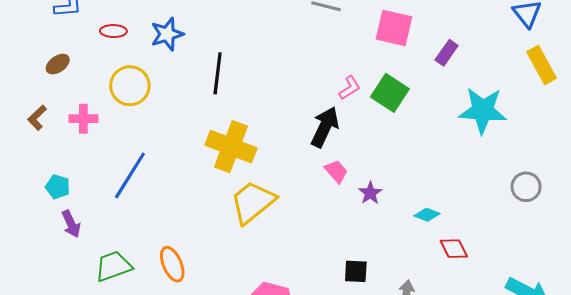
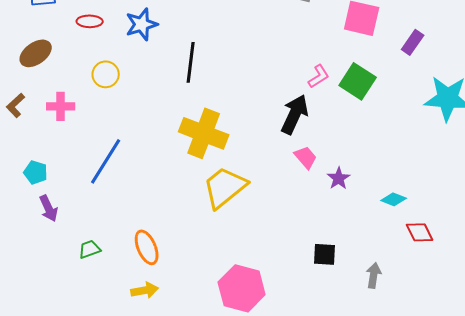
brown ellipse: (58, 64) -> (36, 53), size x1.4
yellow circle: (130, 86) -> (106, 74), size x0.7
green trapezoid: (113, 266) -> (90, 249), size x0.6

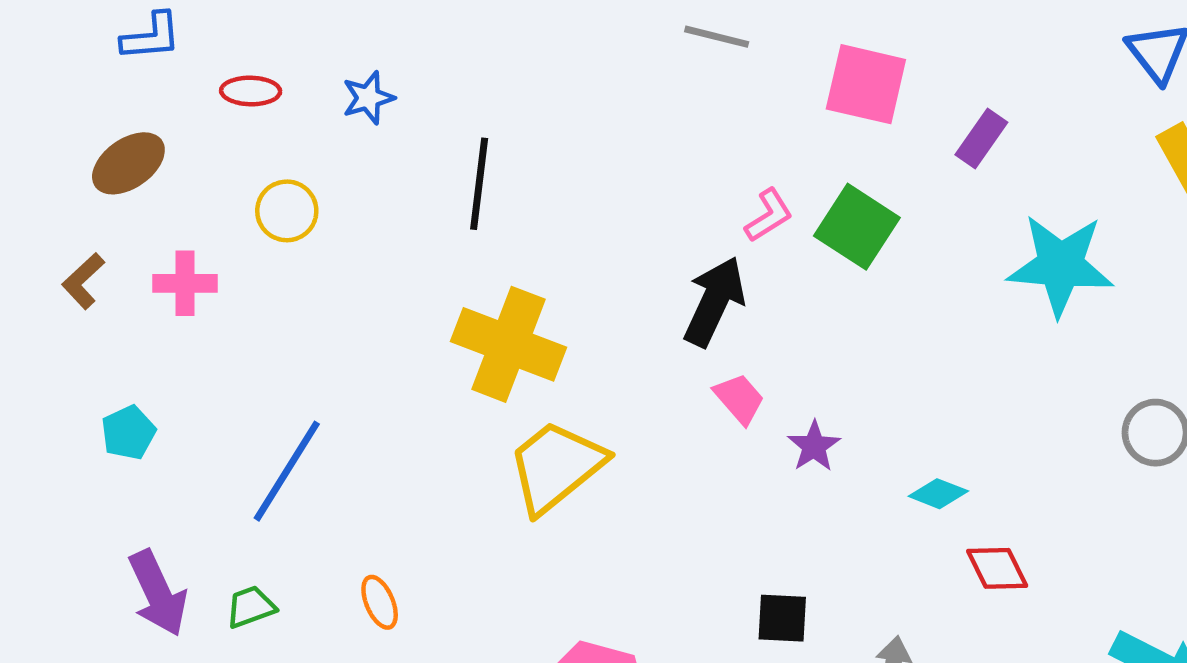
blue star: (142, 24) -> (368, 98), size x0.7
blue line: (106, 161) -> (287, 471), moved
cyan pentagon: (36, 172) -> (128, 433), turned 30
purple arrow: (49, 208) -> (158, 593), moved, size x1.4
orange ellipse: (147, 247) -> (380, 602), size x0.7

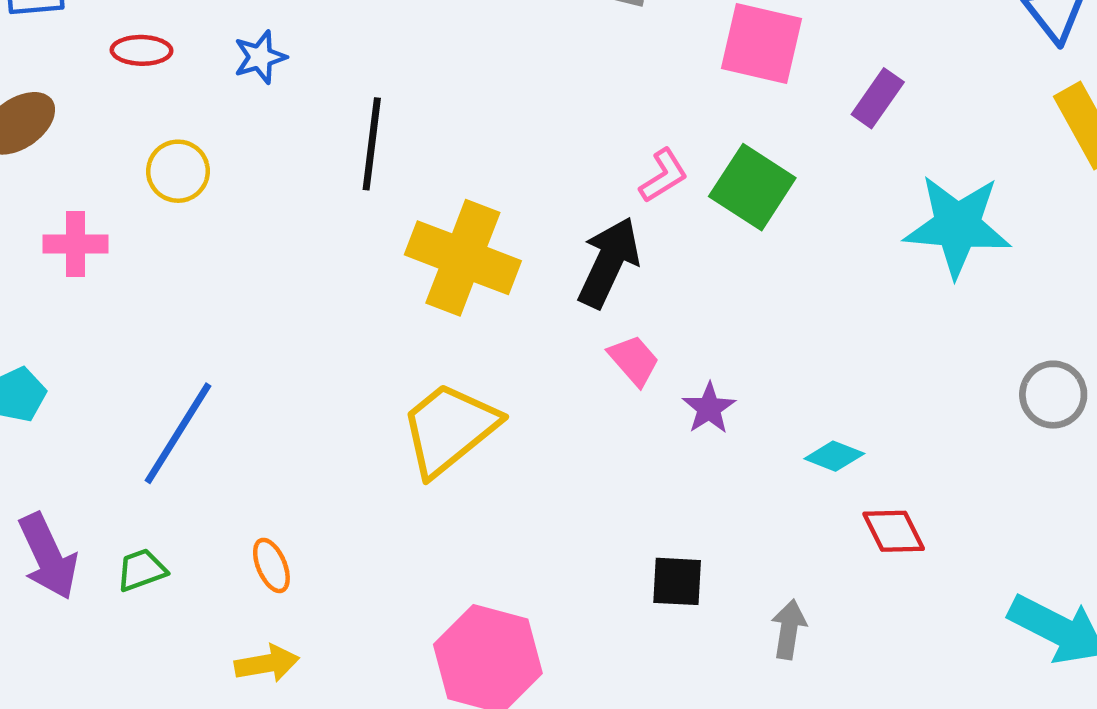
yellow cross: (509, 344) -> (463, 258), moved

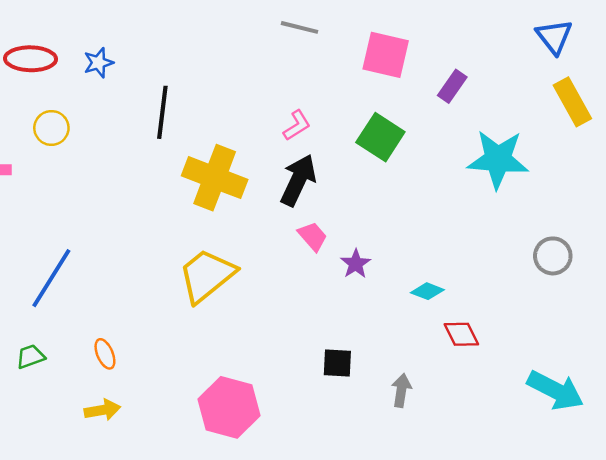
red ellipse: (142, 50) -> (31, 59), size x1.5
pink L-shape: (663, 176) -> (297, 125), moved

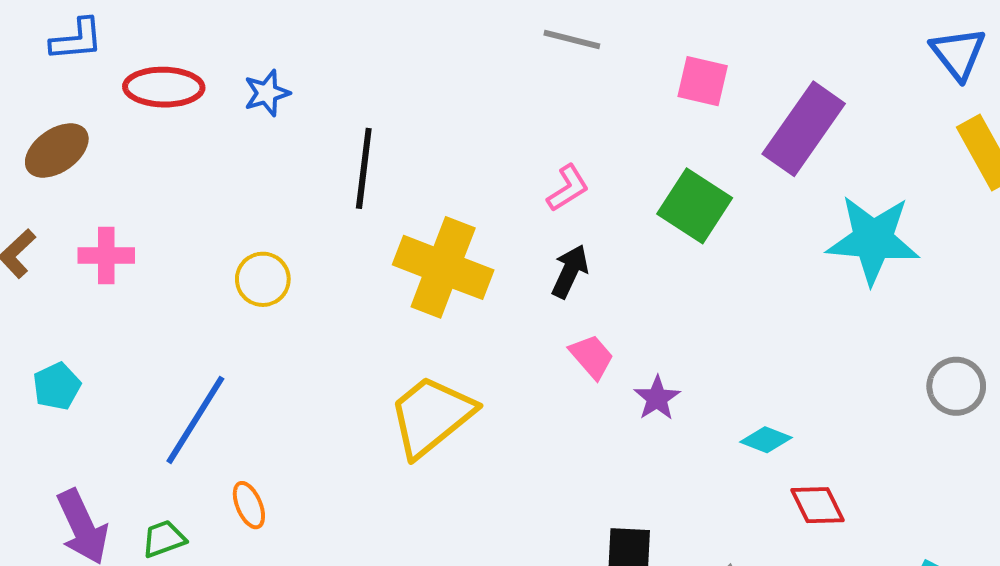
pink square: (386, 55) -> (703, 81), size x0.7
purple rectangle: (452, 86) -> (804, 129), size x1.8
yellow circle: (51, 128) -> (263, 279), moved
black arrow: (298, 180) -> (570, 271), size x0.7
orange ellipse: (105, 354) -> (249, 505), moved

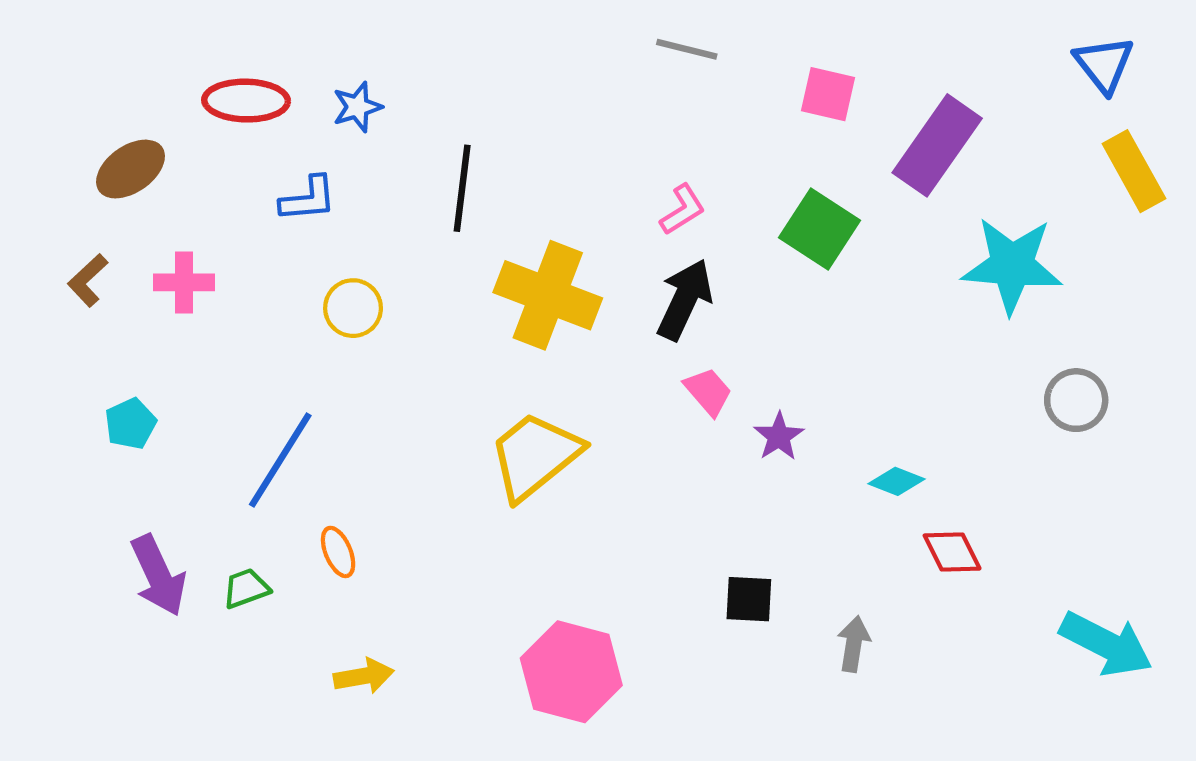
blue L-shape: (77, 40) -> (308, 199), moved
black arrow: (570, 271) -> (685, 300), size x1.4
gray circle: (956, 386) -> (1076, 400), moved

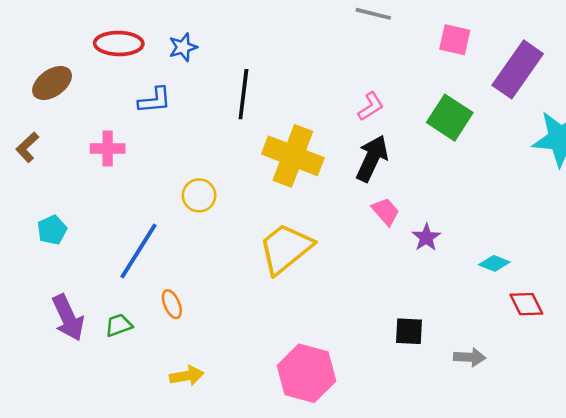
pink cross: (184, 282) -> (108, 148), moved
yellow circle: (353, 308) -> (199, 195), moved
gray arrow: (854, 644) -> (470, 357), turned 84

